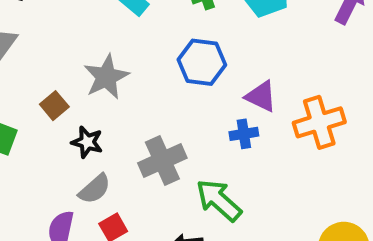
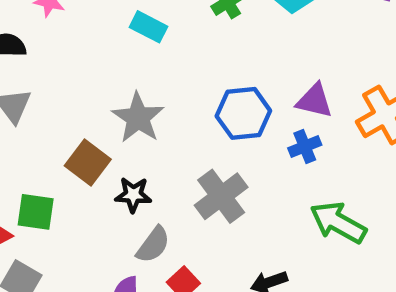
blue hexagon: (202, 62) -> (243, 113), moved
brown square: (54, 106) -> (88, 162), size x1.4
green arrow: (219, 200) -> (338, 222), moved

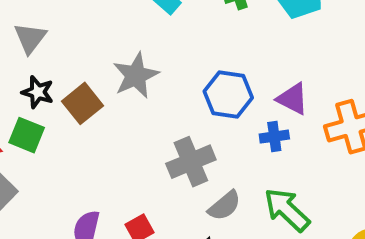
black star: (133, 195) -> (38, 92), moved
gray semicircle: (153, 245) -> (224, 206), moved

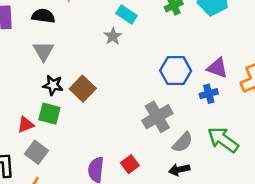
gray star: (136, 75) -> (113, 36), moved, size x0.6

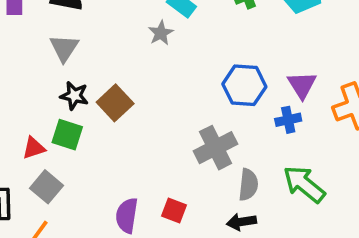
purple triangle: (217, 68) -> (302, 85), turned 35
gray semicircle: (183, 142) -> (248, 185), turned -40
red square: (130, 164) -> (174, 211), turned -36

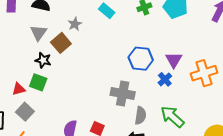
gray star: (161, 33) -> (75, 24), moved
brown square: (115, 103) -> (61, 43), moved
blue cross: (288, 120) -> (165, 79), turned -32
gray cross: (216, 148) -> (123, 94), turned 35

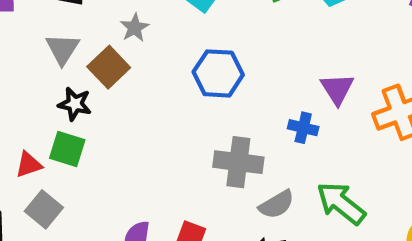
blue hexagon: (141, 59) -> (218, 73), moved
blue cross: (165, 79) -> (303, 128), moved, turned -32
gray semicircle: (140, 116) -> (277, 204), turned 54

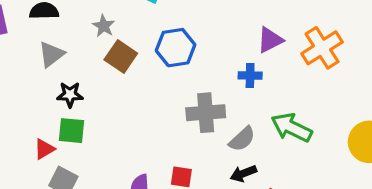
gray triangle: (62, 49) -> (51, 54), turned 32
brown square: (109, 67) -> (121, 57), moved
purple triangle: (337, 89) -> (270, 40), turned 48

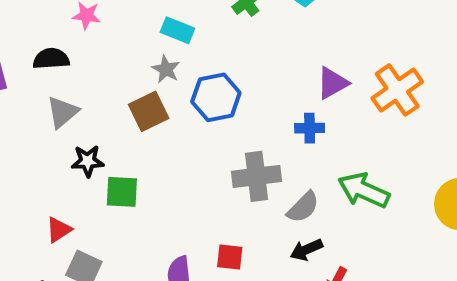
gray star: (104, 26) -> (166, 69), moved
brown square: (121, 57) -> (149, 111), turned 32
green square: (71, 131) -> (122, 192), moved

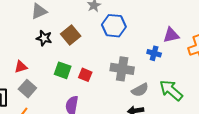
brown square: (149, 111) -> (71, 35), moved, turned -30
green square: (122, 192) -> (63, 70), moved
red square: (230, 257) -> (85, 75), moved

